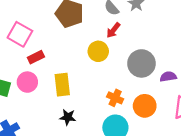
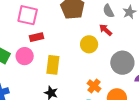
red arrow: (113, 30) -> (106, 30), turned 80
pink square: (20, 34) -> (28, 15), turned -30

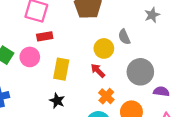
gray semicircle: (108, 11) -> (124, 37), moved
red arrow: (106, 30) -> (98, 71), moved

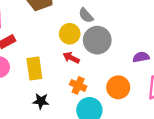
gray circle: (140, 72) -> (97, 40), moved
orange cross: (106, 96) -> (78, 85), moved

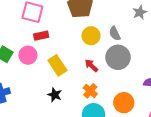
yellow circle: (70, 34) -> (91, 36), moved
yellow rectangle: (34, 69) -> (57, 65), turned -42

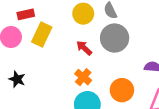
yellow rectangle: (57, 65) -> (42, 34), moved, turned 60
black star: (55, 95) -> (17, 79), moved

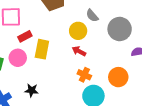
yellow circle: (83, 14) -> (78, 31), moved
gray circle: (115, 38) -> (120, 29), moved

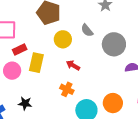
yellow circle: (78, 31) -> (63, 39), moved
orange cross: (84, 75) -> (67, 89), moved
orange circle: (118, 77) -> (113, 103), moved

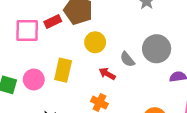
gray semicircle: (87, 30) -> (127, 59), moved
red rectangle: (20, 50) -> (53, 22), moved

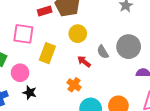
pink square: (27, 30) -> (23, 34), moved
pink circle: (34, 80) -> (20, 73), moved

